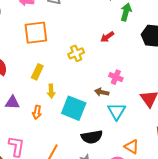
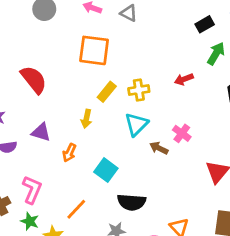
yellow rectangle: (37, 72) -> (107, 92), moved
yellow arrow: (51, 91) -> (86, 119), moved
cyan square: (74, 108) -> (106, 170), moved, size x0.7
cyan triangle: (117, 111) -> (136, 124), moved

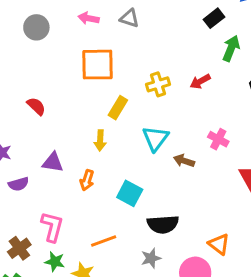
red semicircle: (34, 80) -> (36, 106), size x0.6
yellow cross: (139, 90) -> (158, 84), moved
pink cross: (182, 133) -> (218, 139), moved
orange line: (76, 209) -> (104, 241), turned 35

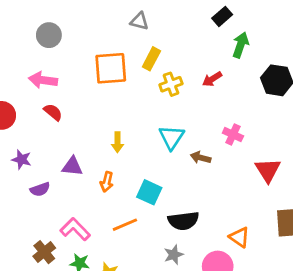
pink arrow: (89, 18) -> (43, 80), moved, size x1.4
yellow rectangle: (118, 108) -> (151, 59), moved
pink L-shape: (52, 227) -> (75, 229), turned -56
orange line: (104, 241) -> (125, 225), moved

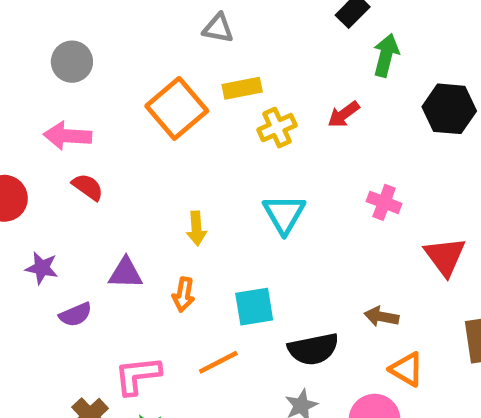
yellow rectangle: (151, 59) -> (242, 88), turned 55
orange square: (111, 68) -> (177, 108), turned -32
brown arrow: (201, 158) -> (381, 317), moved
cyan square: (149, 192) -> (254, 307), turned -30
pink L-shape: (75, 229) -> (138, 375), turned -48

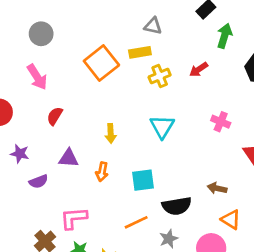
gray triangle: (218, 28) -> (153, 26), moved
pink arrow: (68, 136) -> (37, 77), turned -128
red semicircle: (88, 187) -> (55, 116), moved, turned -96
orange line: (218, 362) -> (136, 222), moved

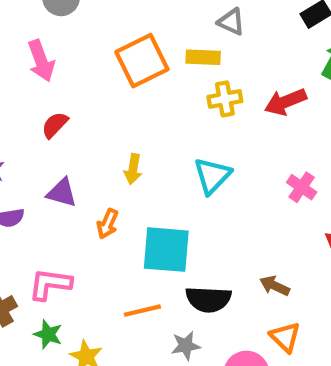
red arrow: (199, 69) -> (286, 102), size x1.4
cyan square: (143, 180) -> (166, 250), size x1.4

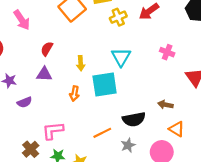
red semicircle: (55, 125) -> (47, 49), moved
purple triangle: (62, 193) -> (44, 74), moved
cyan square: (166, 250) -> (105, 85), moved

